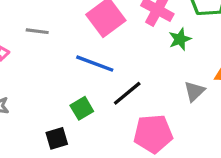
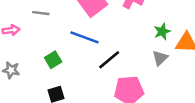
green star: (180, 39) -> (162, 31), moved
green square: (82, 108) -> (53, 60), moved

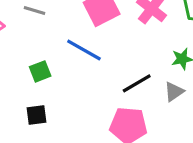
black line: (109, 60) -> (137, 83), moved

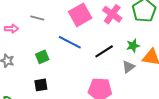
black line: (137, 83) -> (104, 51), moved

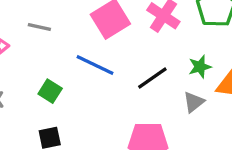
green square: (42, 57) -> (50, 91), turned -32

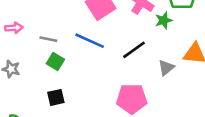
gray line: (39, 27) -> (48, 39), moved
green star: (200, 67) -> (164, 20), moved

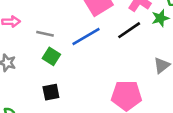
blue line: (90, 41) -> (86, 36), turned -56
black line: (134, 50) -> (129, 30), moved

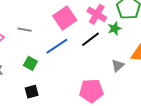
gray line: (45, 34) -> (25, 30), moved

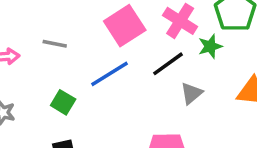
gray triangle: (118, 66) -> (191, 93), moved

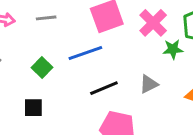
gray line: (55, 44) -> (46, 18), turned -30
black line: (168, 64) -> (104, 88), moved

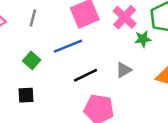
gray line: (46, 18) -> (33, 18), turned -66

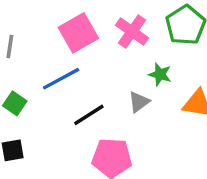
green star: (143, 39) -> (160, 74), moved, turned 30

